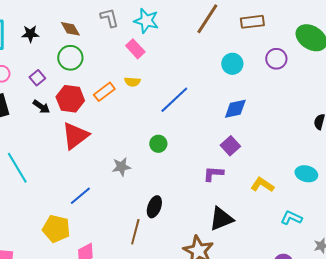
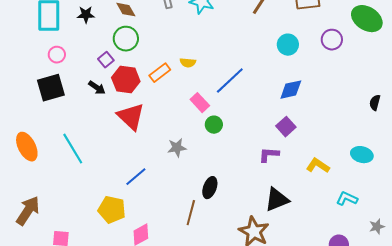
pink rectangle: (135, 49) -> (200, 103), moved
purple square: (37, 78) -> (106, 60), moved
red triangle: (75, 136) -> (131, 117), turned -40

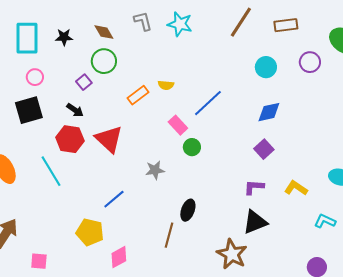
red hexagon: (126, 80) -> (70, 139), moved
purple L-shape: (269, 155) -> (254, 187), moved

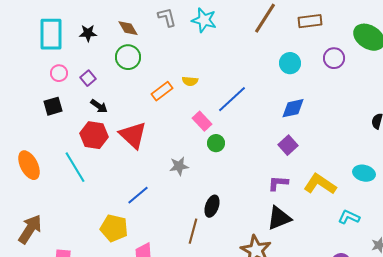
purple square: (84, 82) -> (88, 78), moved
black square: (29, 110) -> (53, 106), size x0.7
yellow L-shape: (296, 188) -> (320, 184), size x1.4

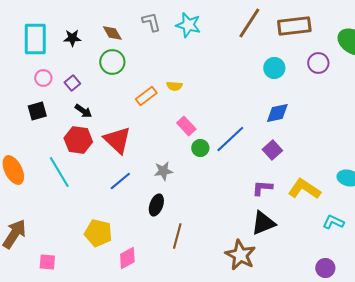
brown rectangle: (310, 21) -> (294, 26), size x1.4
blue line: (232, 99) -> (230, 139), moved
blue line: (138, 195) -> (120, 181), moved
black ellipse: (212, 206) -> (156, 205), moved

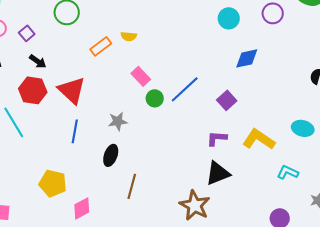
blue diamond: (277, 113) -> (247, 58), moved
blue line: (120, 181) -> (75, 131), turned -40

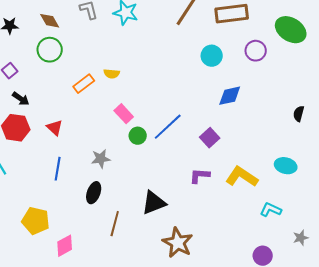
red triangle: (72, 90) -> (55, 128), size x0.6
black triangle: (218, 173) -> (154, 203), moved

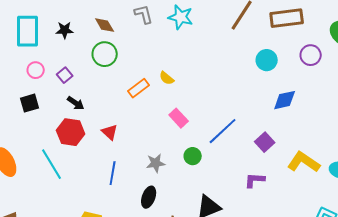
yellow semicircle: (112, 74) -> (167, 78), turned 35
green circle: (138, 136) -> (193, 156), moved
yellow L-shape: (242, 177) -> (304, 162), moved

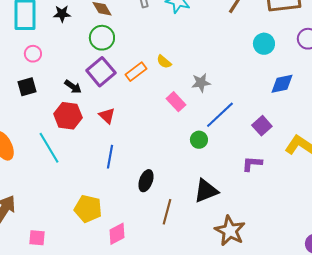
purple square: (65, 75) -> (101, 72), moved, size x1.8
green circle: (193, 156) -> (199, 140), moved
gray star: (156, 163) -> (201, 83), moved

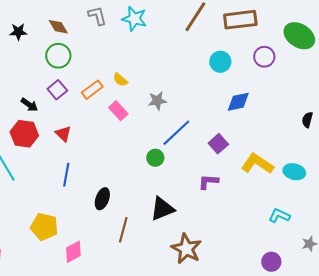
purple square: (101, 72) -> (57, 90), size x0.7
pink rectangle: (176, 102) -> (118, 111), moved

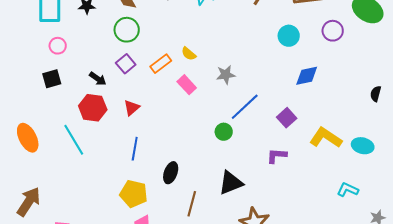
red triangle: (63, 134) -> (132, 108), turned 36
yellow pentagon: (44, 227) -> (134, 194), moved

